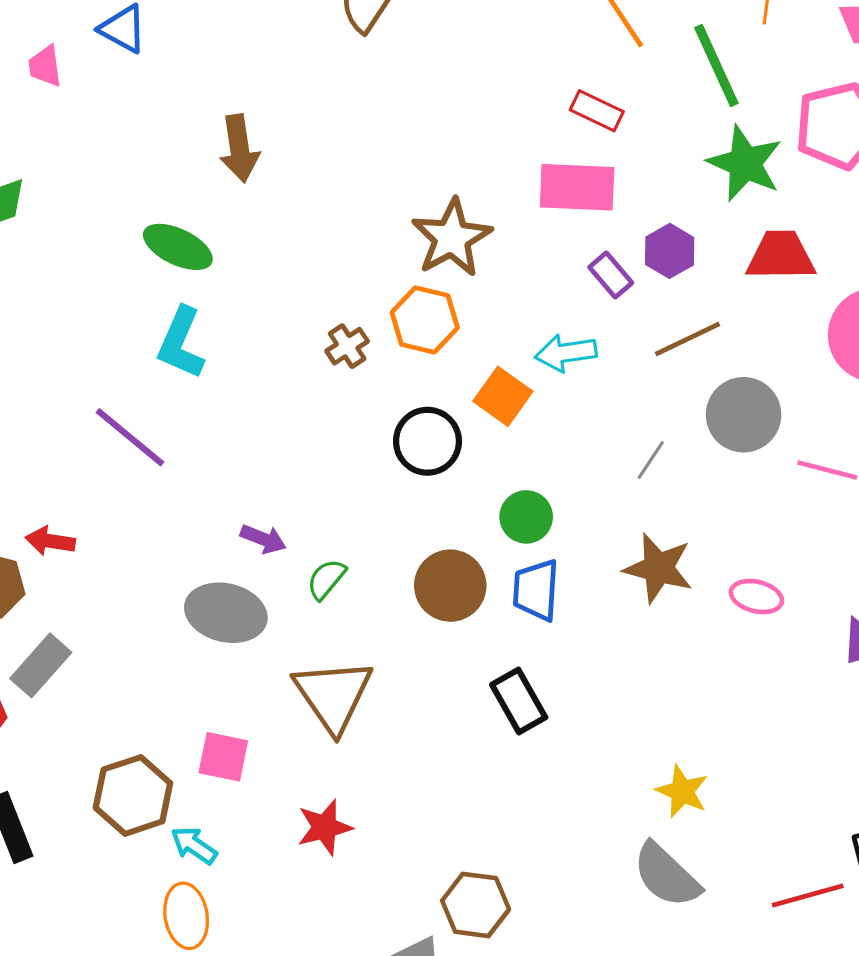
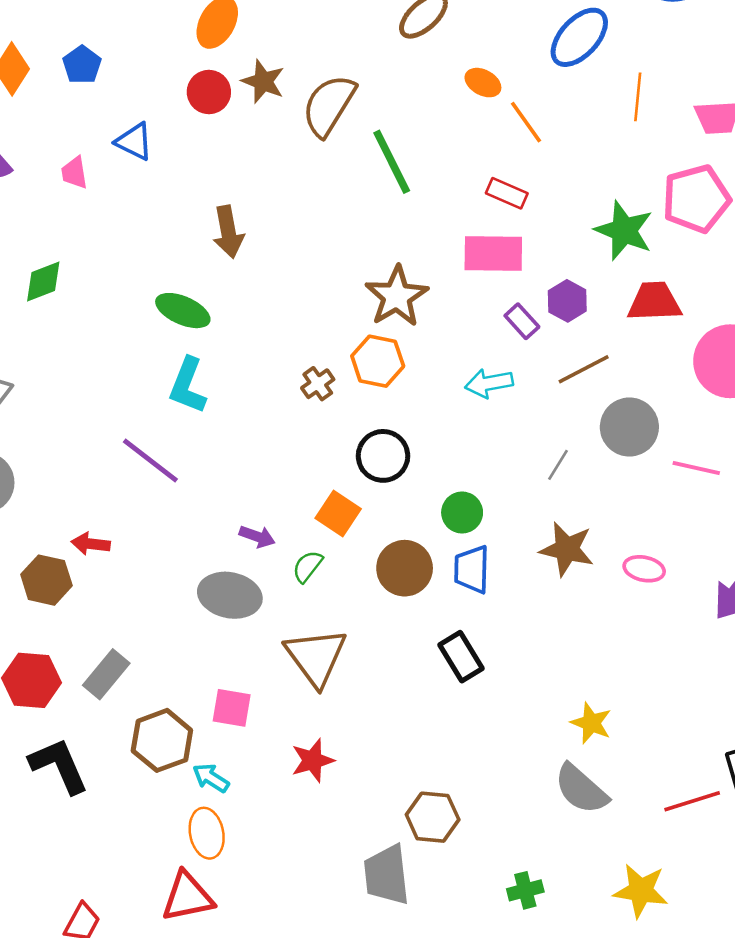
green line: (716, 66) -> (392, 162), moved
orange square: (503, 396) -> (338, 513), moved
gray rectangle: (41, 665) -> (106, 674), moved

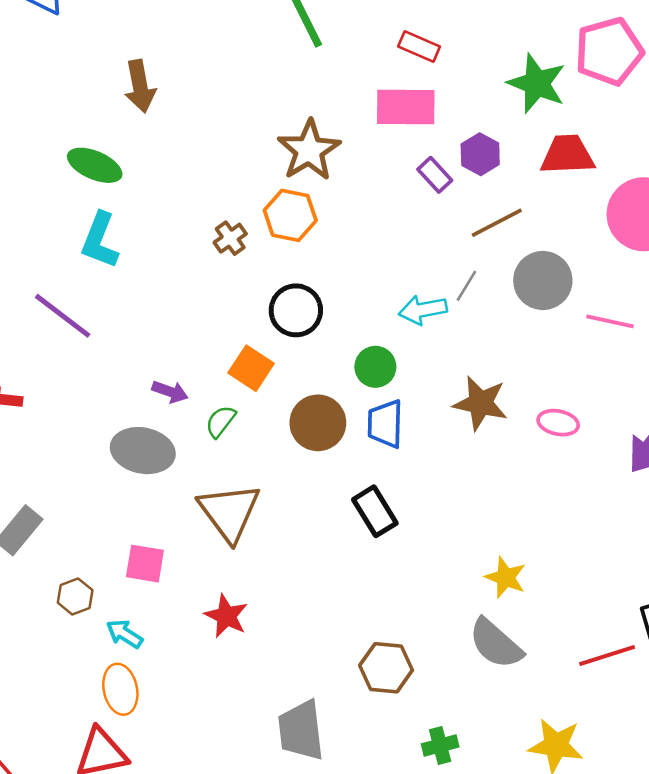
cyan arrow: (489, 383) -> (423, 310), moved
gray line: (558, 465) -> (466, 286), moved
brown hexagon: (162, 740) -> (75, 596), size x0.6
red star: (313, 760) -> (226, 616), turned -30
brown hexagon: (433, 817) -> (386, 668), moved

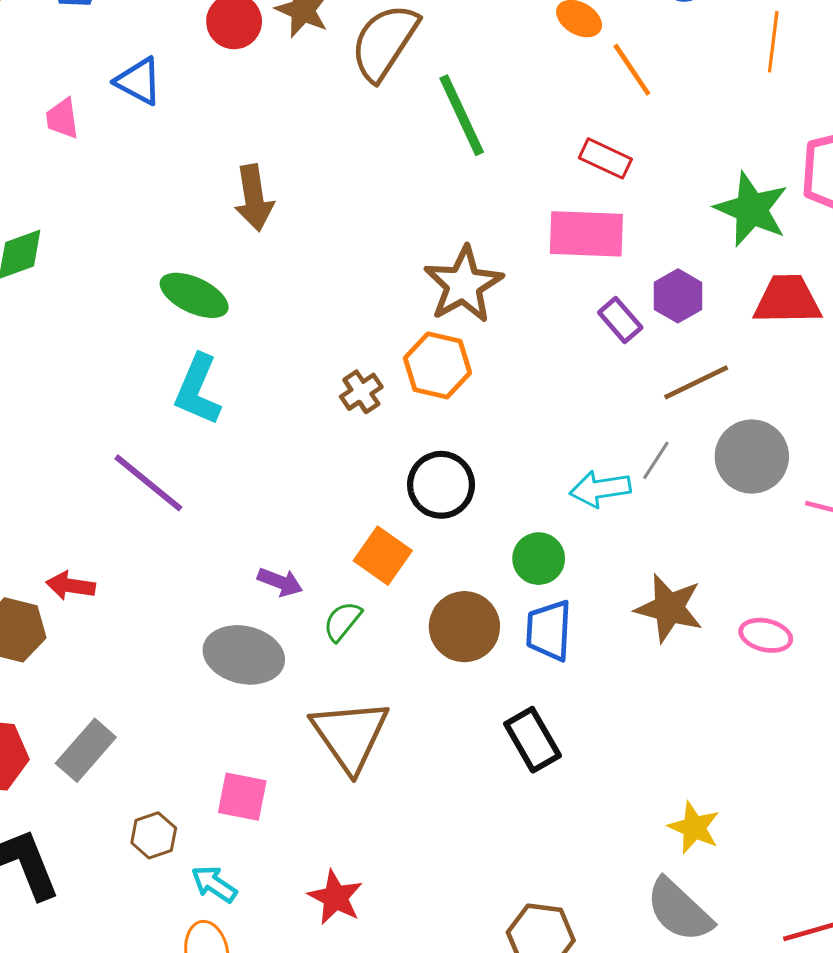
red star: (226, 616) -> (335, 897), moved

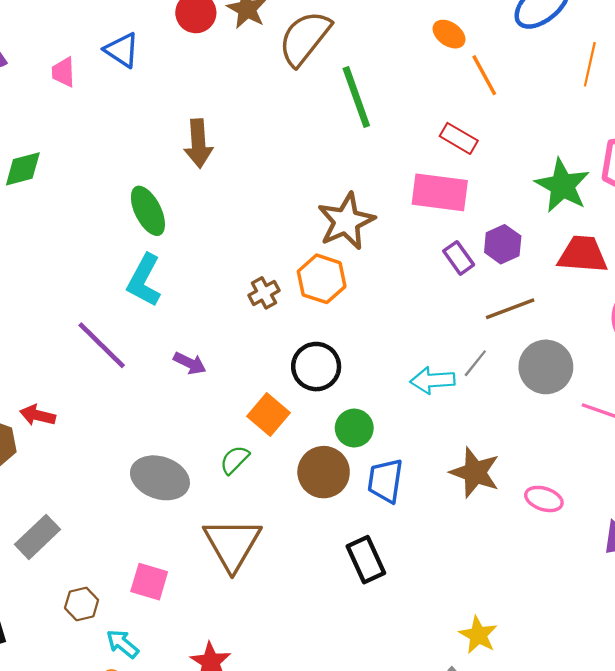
green ellipse: (194, 295) -> (148, 211), turned 33
green circle: (539, 559) -> (354, 428), moved
purple arrow: (280, 582) -> (190, 363), moved

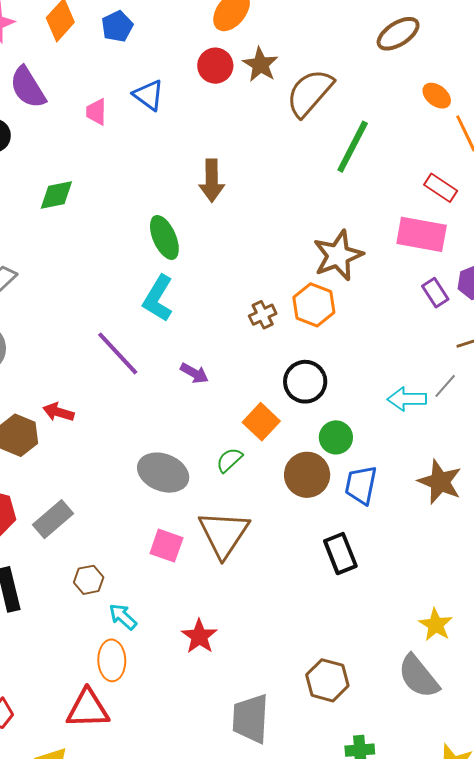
green line: (356, 97) -> (353, 147), turned 44
pink square: (149, 582) -> (166, 546), moved

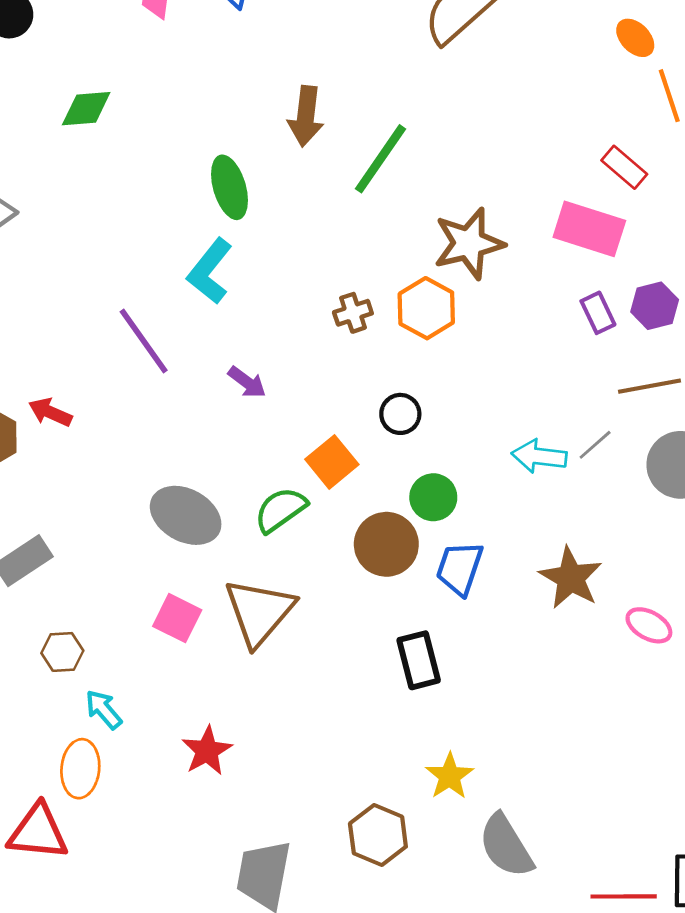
green line: (353, 147) -> (381, 159), moved
black circle: (305, 382) -> (400, 414), size x0.7
green semicircle: (229, 460) -> (280, 510), size x1.4
yellow star: (436, 625) -> (450, 776), moved

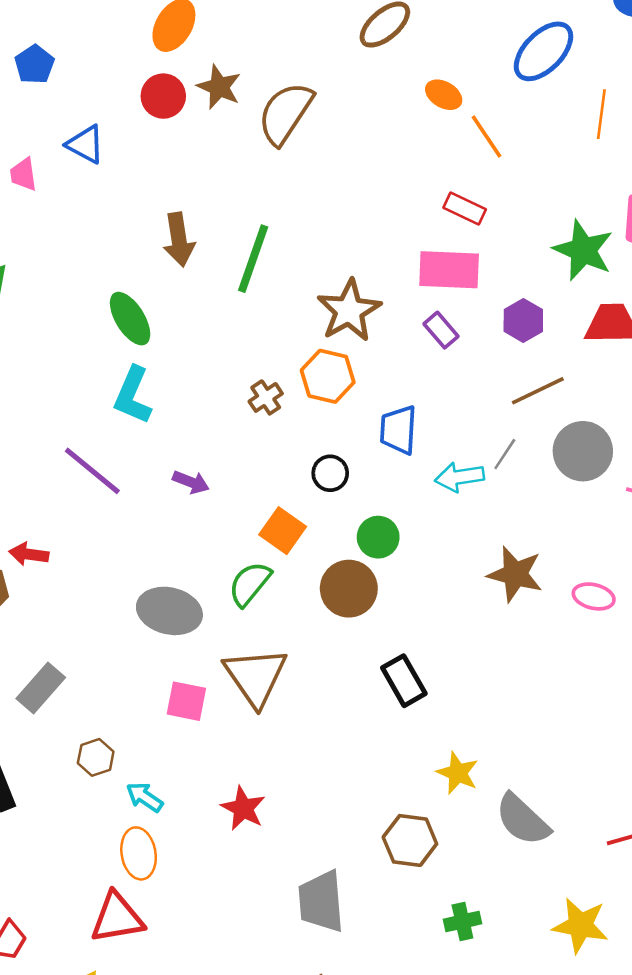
purple rectangle: (598, 313) -> (441, 330), moved
blue trapezoid: (460, 568) -> (398, 430), moved

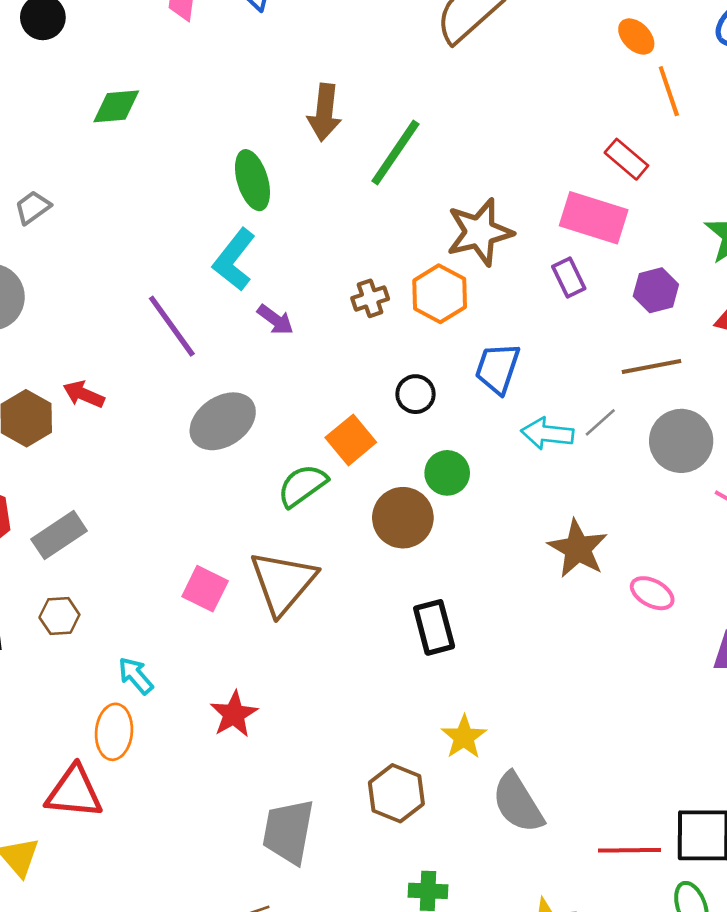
purple arrow: (191, 482) -> (275, 320), moved
gray ellipse: (169, 611) -> (223, 421), moved, turned -62
brown hexagon: (96, 757) -> (59, 616), moved

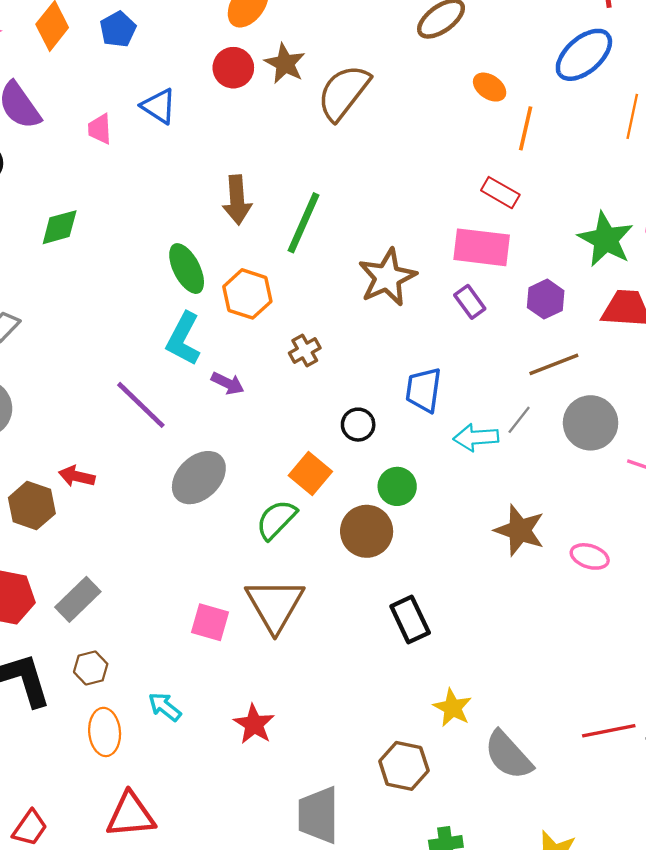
orange line: (669, 91) -> (526, 128), turned 42
orange hexagon: (440, 294) -> (247, 294), moved
orange ellipse: (114, 732) -> (105, 732), moved
red line: (630, 850) -> (609, 731), moved

